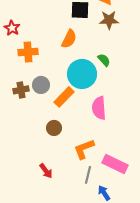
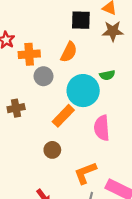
orange cross: (28, 52) -> (29, 54), moved
green semicircle: (104, 60) -> (107, 75), turned 120
gray circle: (41, 85) -> (44, 76), moved

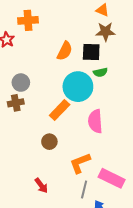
black square: (81, 20) -> (91, 52), moved
orange cross: (29, 54) -> (28, 20), moved
gray circle: (44, 76) -> (21, 83), moved

